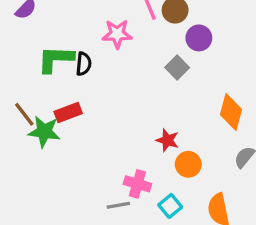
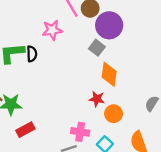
purple circle: (199, 38) -> (109, 25), size x1.5
red rectangle: (68, 112) -> (25, 130), moved
orange diamond: (231, 112) -> (109, 74), moved

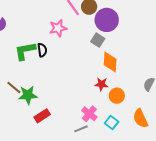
pink cross: (80, 132) -> (89, 114), turned 35

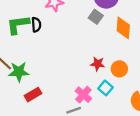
orange diamond: (110, 62) -> (123, 28), moved
orange circle: (117, 96) -> (119, 69), moved
cyan square: (112, 123) -> (106, 88), moved

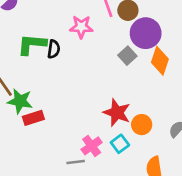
orange diamond: (123, 28) -> (160, 61), moved
red star: (98, 64) -> (117, 113), size x1.5
red rectangle: (33, 95) -> (33, 118), moved

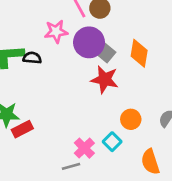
purple circle: (146, 33) -> (89, 42), moved
black semicircle: (54, 49) -> (32, 58), turned -84
red star: (117, 113) -> (105, 79), moved

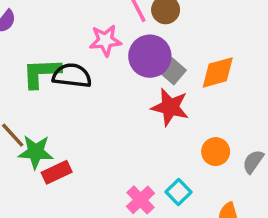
orange diamond: (139, 53) -> (218, 72), turned 64
black semicircle: (32, 58) -> (72, 76), size x1.5
orange circle: (131, 119) -> (216, 152), moved

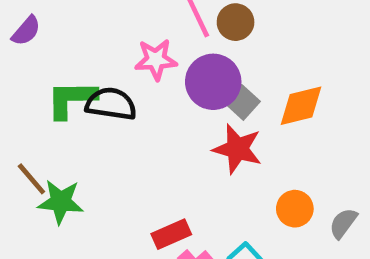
red rectangle: (57, 172) -> (171, 234), moved

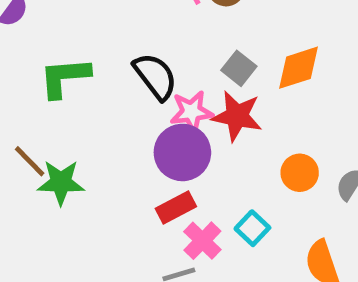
pink star: (156, 60) -> (192, 112), moved
purple circle: (213, 82) -> (182, 152), moved
black semicircle: (111, 104) -> (155, 76), moved, turned 48

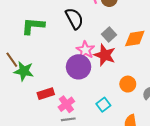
black semicircle: (155, 76) -> (74, 19), moved
pink star: (192, 112) -> (85, 50), turned 30
red rectangle: (176, 207) -> (46, 94), moved
pink cross: (202, 241) -> (66, 104), moved

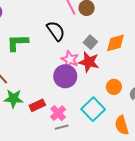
green star: (24, 71) -> (13, 99), moved
cyan square: (103, 105) -> (93, 109), size x1.6

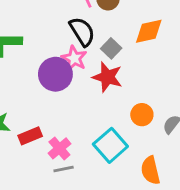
black semicircle: (56, 31) -> (82, 31), moved
orange diamond: (115, 43) -> (149, 31), moved
pink star: (70, 59) -> (74, 58), moved
purple circle: (65, 76) -> (55, 74), moved

